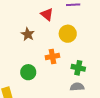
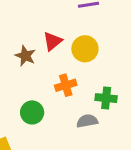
red triangle: (47, 14) -> (53, 41), moved, turned 48
gray semicircle: (77, 87) -> (87, 121), moved

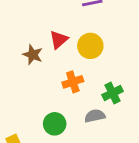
green cross: (106, 98) -> (112, 93), turned -30
green circle: (32, 112) -> (55, 124), moved

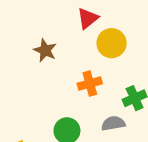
red triangle: (59, 40) -> (88, 18), moved

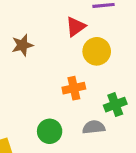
brown star: (45, 50) -> (22, 45), moved, turned 30

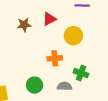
red triangle: (76, 27) -> (49, 19), moved
green cross: (115, 105) -> (81, 73), turned 32

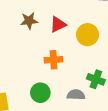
red triangle: (49, 19) -> (58, 24), moved
orange cross: (55, 58) -> (54, 60), moved

